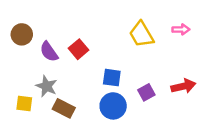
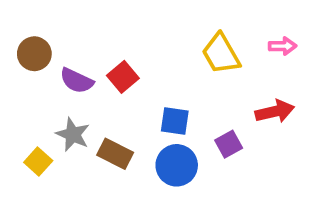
purple semicircle: (49, 52) -> (77, 81), turned -30
red arrow: (183, 86) -> (275, 111), moved
yellow square: (24, 103) -> (38, 161), turned 35
brown rectangle: (64, 108) -> (115, 154), moved

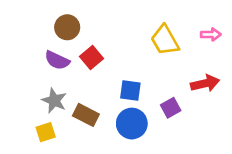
brown circle: (34, 54) -> (67, 27), moved
yellow square: (38, 161) -> (46, 132), moved, turned 30

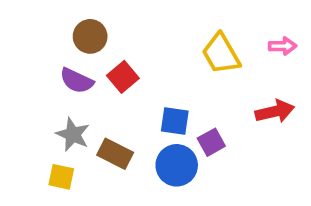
purple square: (171, 108) -> (211, 142), moved
yellow square: (46, 132) -> (61, 177), turned 30

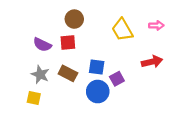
brown circle: (90, 36) -> (74, 19), moved
red square: (123, 77) -> (68, 42), turned 35
brown rectangle: (115, 154) -> (68, 73), moved

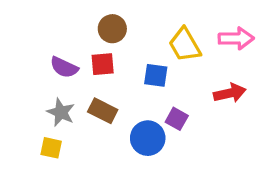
pink arrow: (156, 25) -> (236, 38), size x1.5
blue square: (97, 67) -> (156, 75), moved
purple square: (117, 79) -> (177, 119), turned -32

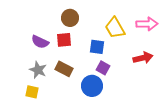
purple square: (177, 119) -> (103, 68), moved

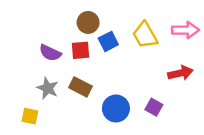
blue square: (97, 47) -> (108, 41), moved, turned -35
purple square: (103, 68) -> (154, 107), moved
yellow square: (32, 92) -> (30, 116), moved

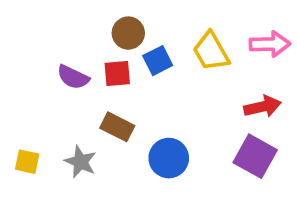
gray star: (48, 88) -> (80, 162), moved
purple square: (154, 107) -> (255, 156), moved, size x1.6
yellow square: (30, 116) -> (27, 162), moved

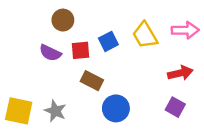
brown circle: (128, 33) -> (63, 20), moved
brown rectangle: (117, 127) -> (92, 81), moved
purple square: (255, 156) -> (175, 107), size x0.7
yellow square: (27, 162) -> (19, 111), size x1.6

